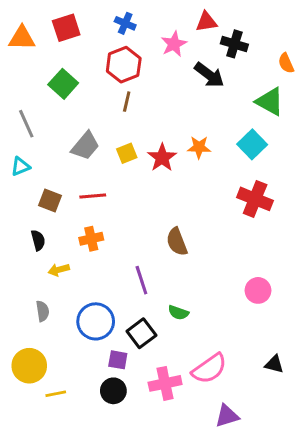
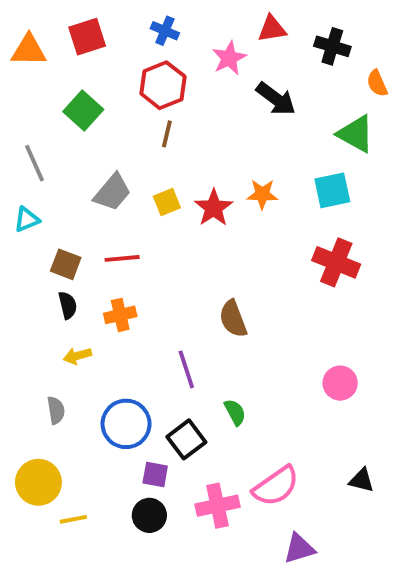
black cross: (234, 44) -> (332, 46), moved
cyan square: (252, 144) -> (332, 190), turned 32
black semicircle: (38, 240) -> (68, 305), moved
green semicircle: (178, 313) -> (235, 412), turned -138

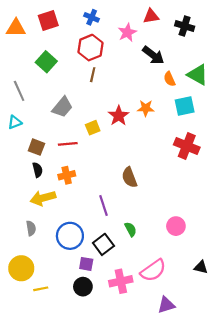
orange semicircle: (377, 83) -> (169, 79), moved
yellow square: (167, 202) -> (93, 128), moved
yellow arrow: (77, 356) -> (43, 198), size x1.6
pink circle: (340, 383) -> (176, 226), moved

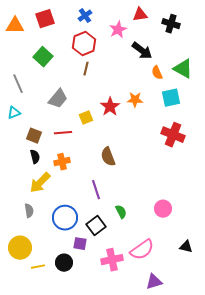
blue cross: (92, 17) -> (85, 16), turned 32
brown semicircle: (129, 177) -> (108, 157), moved
yellow arrow: (43, 198) -> (40, 183), turned -30
black circle: (83, 287) -> (64, 263), moved

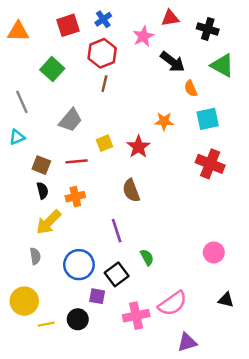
red square: (45, 19) -> (68, 25), moved
green triangle: (183, 69) -> (222, 65), moved
red star: (110, 107) -> (138, 147), moved
pink circle: (163, 209) -> (214, 252), moved

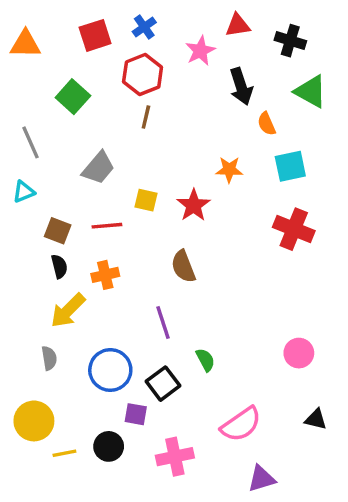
black arrow: (172, 62) -> (241, 86), turned 35
yellow square: (104, 143) -> (146, 200), turned 35
pink cross: (136, 316) -> (175, 457), moved

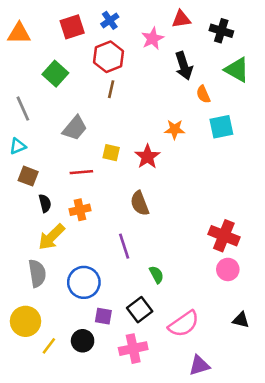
red cross: (294, 229) -> (224, 236), moved
brown square: (58, 231) -> (28, 176), moved
gray semicircle: (49, 358) -> (37, 273), size x1.5
black square: (163, 384) -> (140, 310), moved
yellow line: (64, 453) -> (49, 346), turned -42

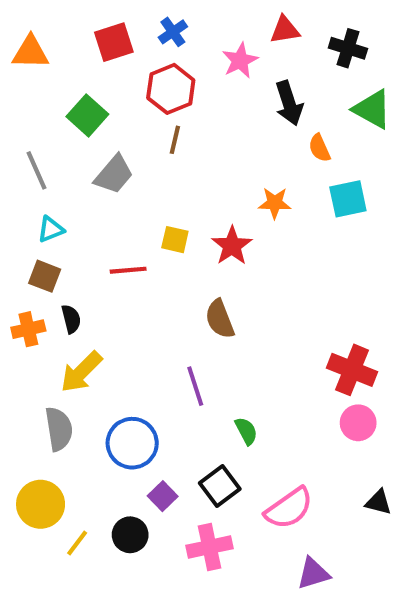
gray trapezoid: (75, 128) -> (114, 174), moved
cyan triangle: (18, 146) -> (51, 229), moved
orange cross: (80, 210) -> (28, 329), moved
purple square: (103, 316) -> (163, 496), turned 36

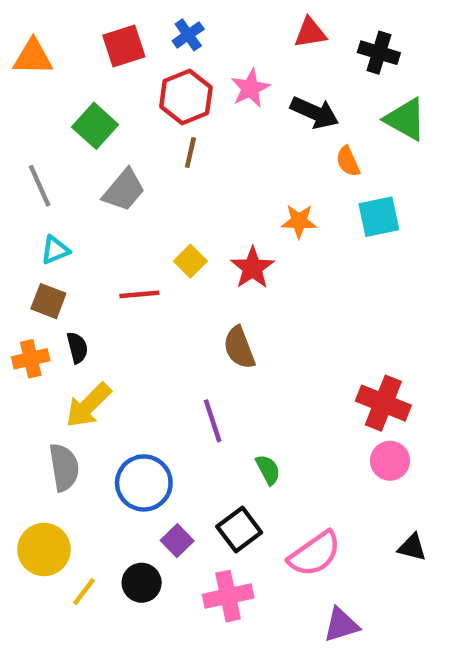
pink star: (240, 60) -> (250, 88), moved
black arrow: (289, 103) -> (315, 113), turned -48
yellow square: (175, 240) -> (190, 261), turned 32

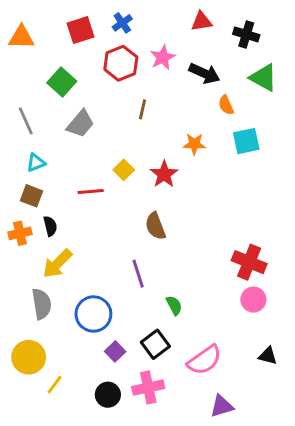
brown line: (190, 152) -> (142, 109), moved
black circle: (142, 583) -> (108, 395), moved

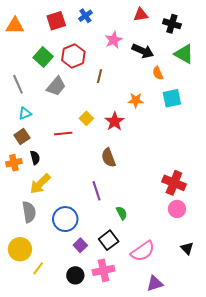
red hexagon: (121, 63) -> (73, 56), moved
brown square: (31, 196) -> (22, 137), turned 35
black triangle: (268, 356) -> (187, 248), turned 32

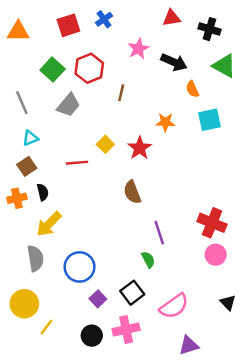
purple line: (96, 191) -> (159, 233), moved

